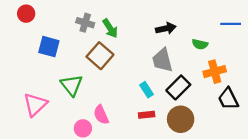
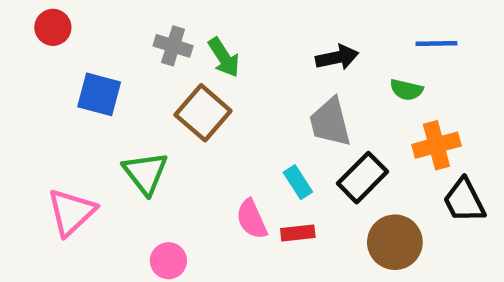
blue line: (231, 24) -> (436, 44), moved
pink semicircle: (101, 115) -> (252, 219), moved
brown circle: (181, 119) -> (395, 242), moved

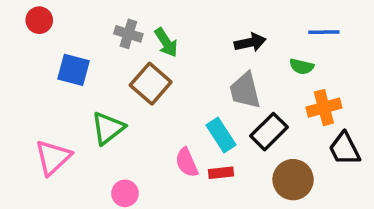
green triangle: (145, 173) -> (108, 128), turned 30
cyan rectangle: (298, 182) -> (221, 135), size x1.4

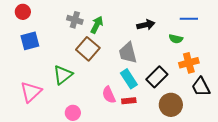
green arrow: (166, 42) -> (97, 25), turned -120
blue square: (74, 70) -> (30, 41), moved, turned -30
gray trapezoid: (245, 90) -> (128, 53), moved

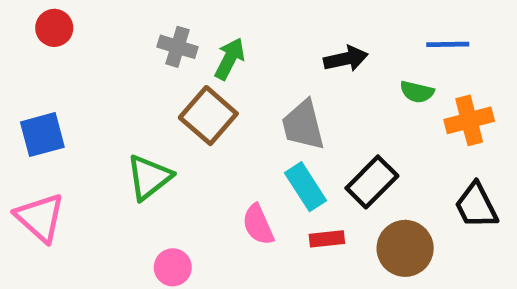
blue square: (30, 41) -> (42, 135), moved
orange cross: (189, 63) -> (469, 120), moved
pink triangle: (31, 92) -> (40, 218), moved, turned -35
red rectangle: (129, 101) -> (327, 239), moved

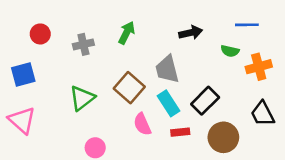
red circle: (54, 28) -> (40, 34), moved
gray cross: (177, 47) -> (83, 44), moved, turned -30
brown square: (208, 116) -> (129, 88), moved

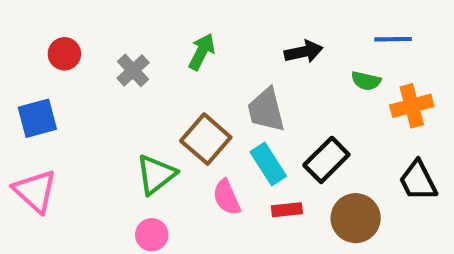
gray cross: (83, 44) -> (133, 70), turned -30
green triangle: (82, 98) -> (156, 174), moved

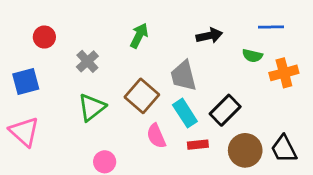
gray cross: (133, 70) -> (87, 61), moved
green triangle: (156, 174) -> (92, 107), moved
black trapezoid: (418, 181) -> (284, 149), moved

